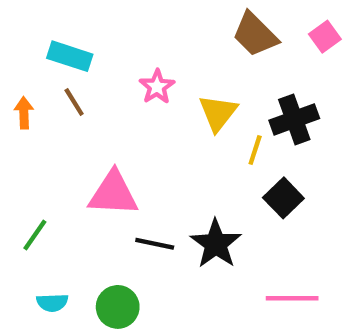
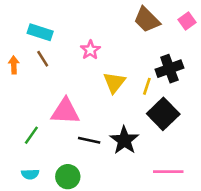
yellow triangle: (218, 113) -> (114, 82), moved
black square: (283, 198) -> (163, 114), size x1.4
green line: (35, 235) -> (31, 135), moved

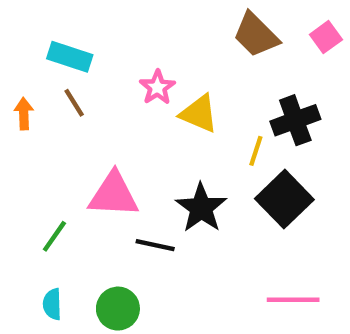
yellow triangle: (114, 82) -> (199, 114), moved, turned -45
black star: (124, 140) -> (201, 208), moved
cyan semicircle: (30, 174) -> (52, 304), turned 90

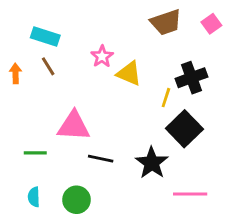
brown trapezoid: (256, 35) -> (166, 22), turned -64
black star: (201, 208) -> (152, 163), moved
green line: (54, 236) -> (35, 153), turned 55

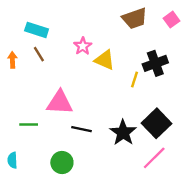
black square: (184, 129) -> (156, 123), moved
pink line: (190, 194) -> (154, 158), turned -45
cyan semicircle: (34, 197) -> (12, 160), moved

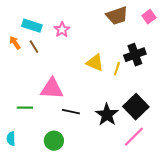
pink star: (83, 46) -> (62, 30), moved
orange arrow: (12, 60) -> (15, 43), moved, turned -32
yellow triangle: (105, 60) -> (95, 63), moved

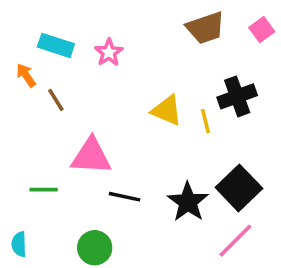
brown line: (34, 47) -> (56, 100), moved
yellow line: (117, 69) -> (205, 121), turned -32

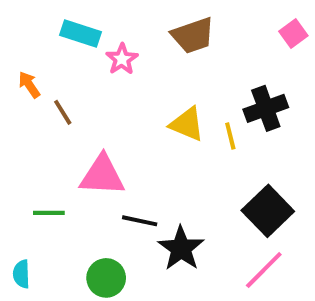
brown trapezoid: (205, 28) -> (193, 35), moved
cyan rectangle: (56, 45) -> (80, 33), moved
black star: (188, 202) -> (181, 248), moved

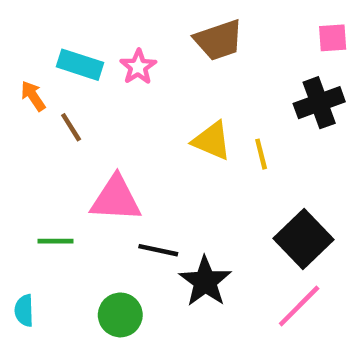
cyan rectangle: (80, 33) -> (80, 65), moved
pink square: (293, 33) -> (333, 38), turned 32
black cross: (266, 108) -> (319, 103), moved

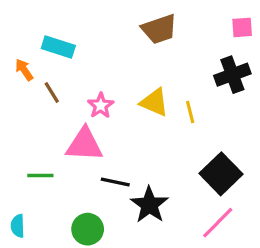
pink star: (138, 67) -> (101, 106), moved

